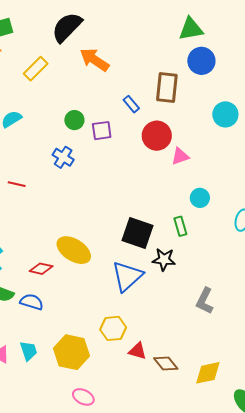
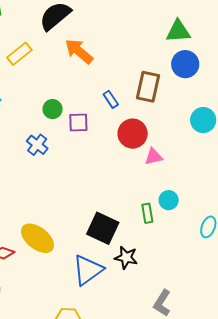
green rectangle: (180, 226) -> (147, 213), moved

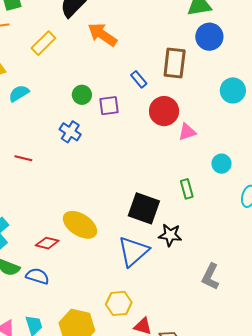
cyan circle: (169, 200) -> (221, 164), moved

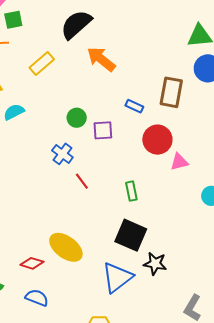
blue rectangle: (139, 79) -> (134, 106), turned -30
red line: (23, 158) -> (82, 181), moved, turned 36
green rectangle: (187, 189) -> (131, 191), moved
blue semicircle: (37, 276) -> (37, 298), moved

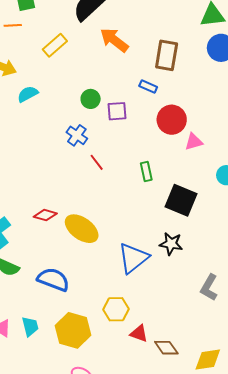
brown rectangle: (171, 92) -> (167, 55), moved
black square: (131, 235) -> (181, 200), moved
red diamond: (32, 263) -> (45, 215), moved
blue semicircle: (37, 298) -> (53, 279), size x1.4

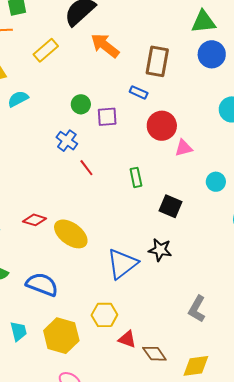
black square: (181, 200) -> (170, 206), size x0.7
gray L-shape: (209, 288) -> (197, 309), moved

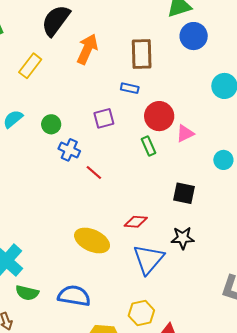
orange arrow: (105, 46) -> (87, 49), turned 88
green circle: (81, 104) -> (51, 124), moved
green rectangle: (136, 177) -> (149, 146), moved
red diamond: (35, 220) -> (136, 222), moved

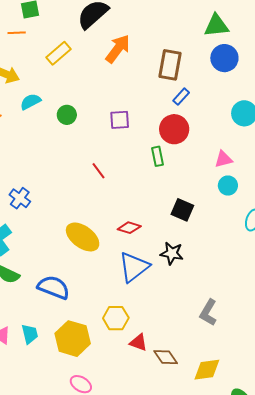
blue rectangle: (130, 88) -> (181, 97), moved, turned -72
pink triangle: (185, 133) -> (223, 159), moved
blue cross: (69, 150) -> (20, 198), moved

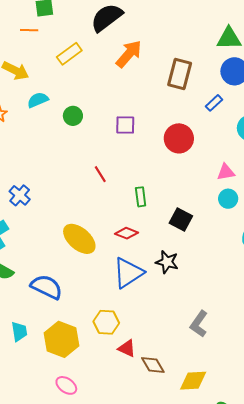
blue rectangle: (181, 97) -> (214, 103), moved
green rectangle: (158, 156) -> (141, 197), moved

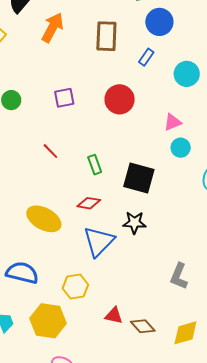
black square: (181, 219) -> (139, 178), size x1.4
yellow hexagon: (106, 322) -> (75, 287), moved

